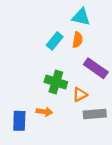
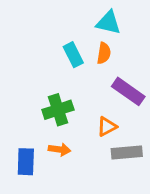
cyan rectangle: (55, 41) -> (73, 55), turned -66
green cross: (56, 82) -> (58, 110), moved, turned -35

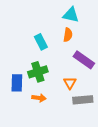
cyan rectangle: (73, 55) -> (41, 42), moved
orange triangle: (107, 127) -> (70, 83), turned -32
blue rectangle: (26, 162) -> (17, 83), moved

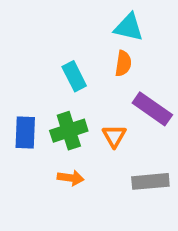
blue rectangle: (17, 83) -> (25, 132), moved
orange triangle: (70, 83) -> (114, 136), moved

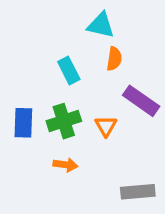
cyan triangle: (129, 27) -> (101, 25), moved
gray rectangle: (150, 181) -> (138, 192), moved

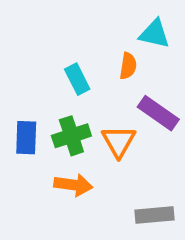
cyan triangle: (101, 25) -> (155, 34), moved
orange triangle: (106, 126) -> (119, 141), size x1.4
orange arrow: (65, 165) -> (73, 185), size x1.4

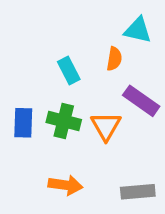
green cross: (71, 136) -> (64, 121), turned 32
orange arrow: (73, 185) -> (65, 185), moved

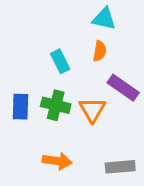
cyan triangle: (138, 30) -> (104, 19), moved

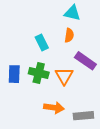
orange arrow: (57, 161) -> (54, 108), moved

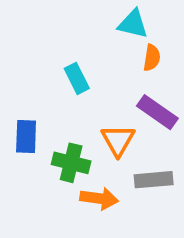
orange semicircle: (69, 35) -> (152, 58), moved
green cross: (39, 73) -> (71, 163), moved
gray rectangle: (83, 116) -> (154, 180), moved

